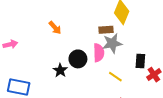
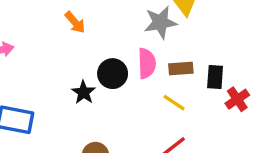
brown rectangle: (106, 30) -> (181, 68), moved
gray star: (112, 43) -> (160, 22), moved

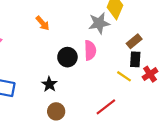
brown rectangle: (181, 68) -> (134, 41), moved, turned -35
black star: (84, 92) -> (49, 84), moved
yellow line: (174, 103) -> (124, 76), moved

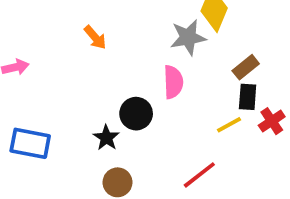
black circle: (67, 57) -> (136, 114), moved
yellow line: (124, 76) -> (229, 125), turned -63

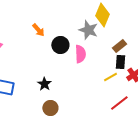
gray star: (188, 37) -> (88, 30), turned 30
black circle: (136, 114) -> (60, 45), moved
red line: (199, 175) -> (119, 103), moved

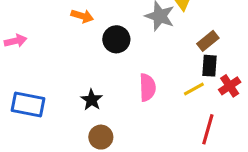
orange arrow: (38, 30) -> (82, 16), turned -32
pink semicircle: (80, 54) -> (147, 87), moved
red line: (119, 103) -> (208, 129), turned -36

